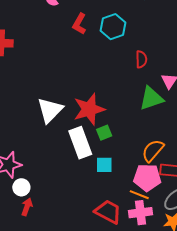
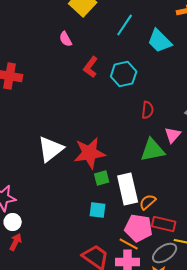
white rectangle: (80, 143) -> (128, 189), moved
orange semicircle: (153, 151) -> (148, 202), size x0.7

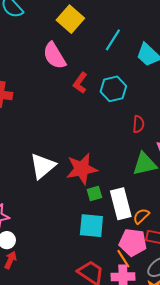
pink semicircle: (66, 39) -> (54, 56), size x1.8
cyan square: (98, 210) -> (91, 226), size x1.5
orange line: (129, 244) -> (123, 259), turned 30

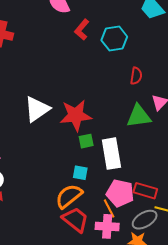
orange semicircle: (141, 216) -> (69, 196), moved, size x1.6
cyan square: (91, 226) -> (80, 173), size x0.6

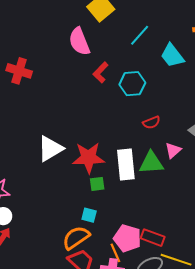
red semicircle: (136, 76) -> (151, 122), turned 54
white rectangle: (111, 154) -> (126, 164), moved

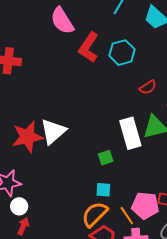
red L-shape: (101, 72) -> (89, 47), size x1.4
red star: (88, 158) -> (27, 137), moved
orange line: (115, 253) -> (127, 216), moved

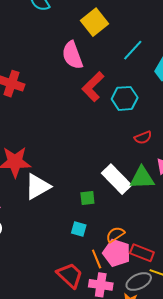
white triangle: (53, 131) -> (38, 187), moved
white rectangle: (130, 133) -> (117, 179), turned -40
orange semicircle: (95, 214) -> (115, 235), moved, size x0.7

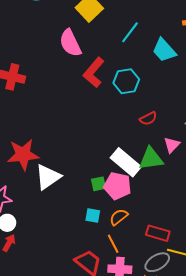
orange semicircle: (115, 235) -> (119, 217), moved
pink pentagon: (117, 253) -> (117, 186), moved

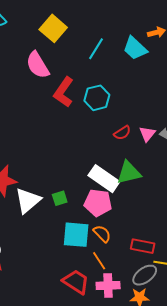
cyan trapezoid: (164, 50) -> (135, 48), moved
pink triangle: (172, 145) -> (147, 134), moved
green square: (99, 184) -> (60, 198), moved
cyan square: (93, 216) -> (76, 235), size x1.8
orange semicircle: (119, 217) -> (102, 234), turned 90

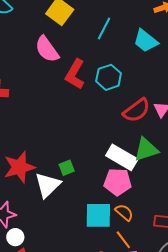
cyan trapezoid: (135, 48) -> (146, 41), moved
red semicircle: (122, 133) -> (137, 110), size x1.6
green square: (60, 198) -> (67, 168), moved

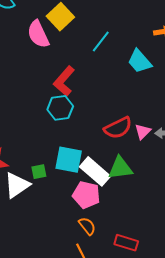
pink semicircle: (47, 49) -> (38, 34), moved
cyan hexagon: (109, 77) -> (60, 108), moved
cyan square: (98, 215) -> (69, 160), moved

